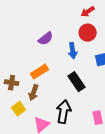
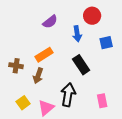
yellow square: (19, 109) -> (23, 103), moved

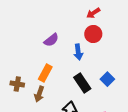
blue square: (106, 43) -> (107, 79), moved, turned -32
orange rectangle: (44, 55) -> (45, 73), turned -30

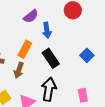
blue arrow: (78, 52) -> (47, 30), moved
black rectangle: (82, 83) -> (51, 58), moved

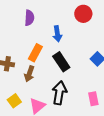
purple semicircle: (31, 16) -> (29, 18), moved, turned -49

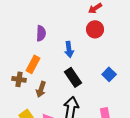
orange rectangle: (35, 53) -> (33, 64), moved

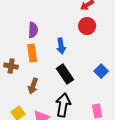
orange rectangle: (33, 64) -> (32, 53), moved, turned -36
brown cross: (19, 79) -> (11, 66), moved

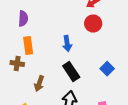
purple semicircle: (33, 30) -> (23, 18), moved
orange rectangle: (32, 53) -> (28, 46), moved

